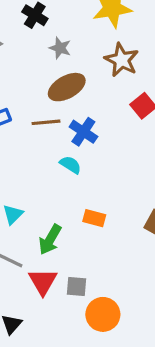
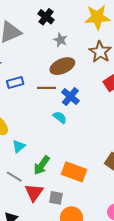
orange rectangle: (94, 218) -> (74, 172), moved, size x1.6

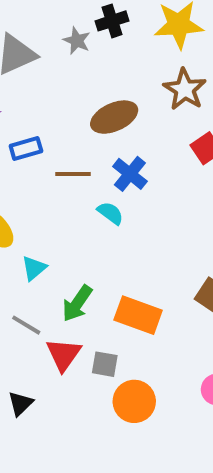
black cross: (46, 17) -> (112, 21), moved, turned 35
gray star: (60, 40) -> (77, 41), moved
brown line: (46, 88) -> (73, 174), moved

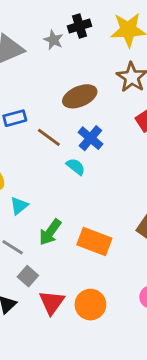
brown line: (73, 174) -> (49, 137), turned 35
red triangle: (64, 354) -> (52, 302), moved
gray square: (105, 364) -> (28, 276), moved, turned 30

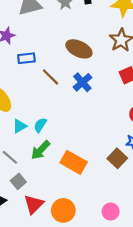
brown ellipse: (80, 96) -> (79, 49), turned 40
cyan semicircle: (76, 167) -> (40, 125), moved, turned -104

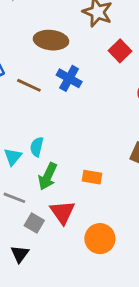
orange rectangle: (74, 162) -> (92, 177), size x0.6
red triangle: (34, 204) -> (62, 212), moved

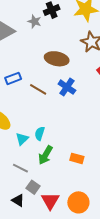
red triangle: (62, 212) -> (50, 201), moved
black triangle: (20, 254) -> (18, 200), moved, turned -40

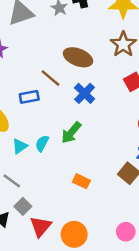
blue rectangle: (13, 78) -> (29, 97), moved
brown line: (38, 89) -> (50, 78), moved
green arrow: (45, 155) -> (71, 133), moved

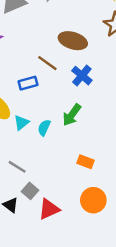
cyan triangle: (20, 146) -> (21, 123), moved
red triangle: (41, 226) -> (49, 209), turned 30
orange circle: (74, 234) -> (93, 200), moved

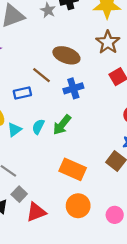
blue cross: (82, 76) -> (73, 88), turned 30
cyan semicircle: (44, 128) -> (38, 127), moved
orange rectangle: (85, 162) -> (73, 169), size x1.6

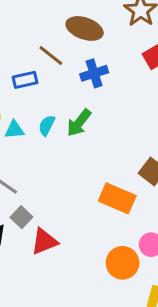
cyan triangle: (14, 130) -> (14, 130), turned 32
orange rectangle: (73, 169) -> (117, 198), moved
orange circle: (78, 206) -> (123, 263), moved

